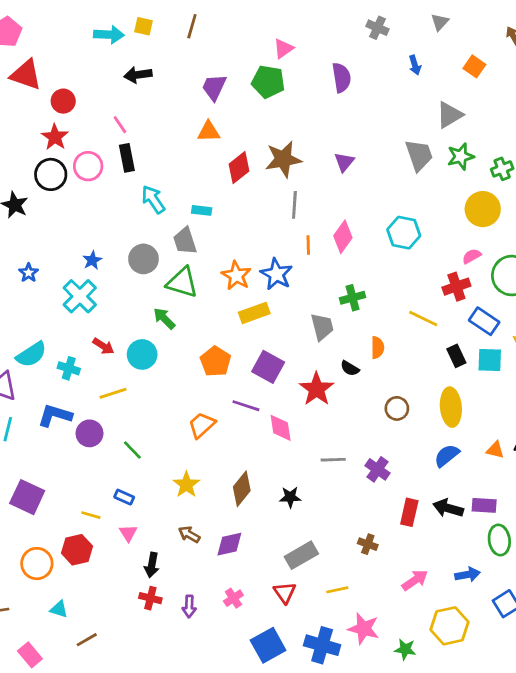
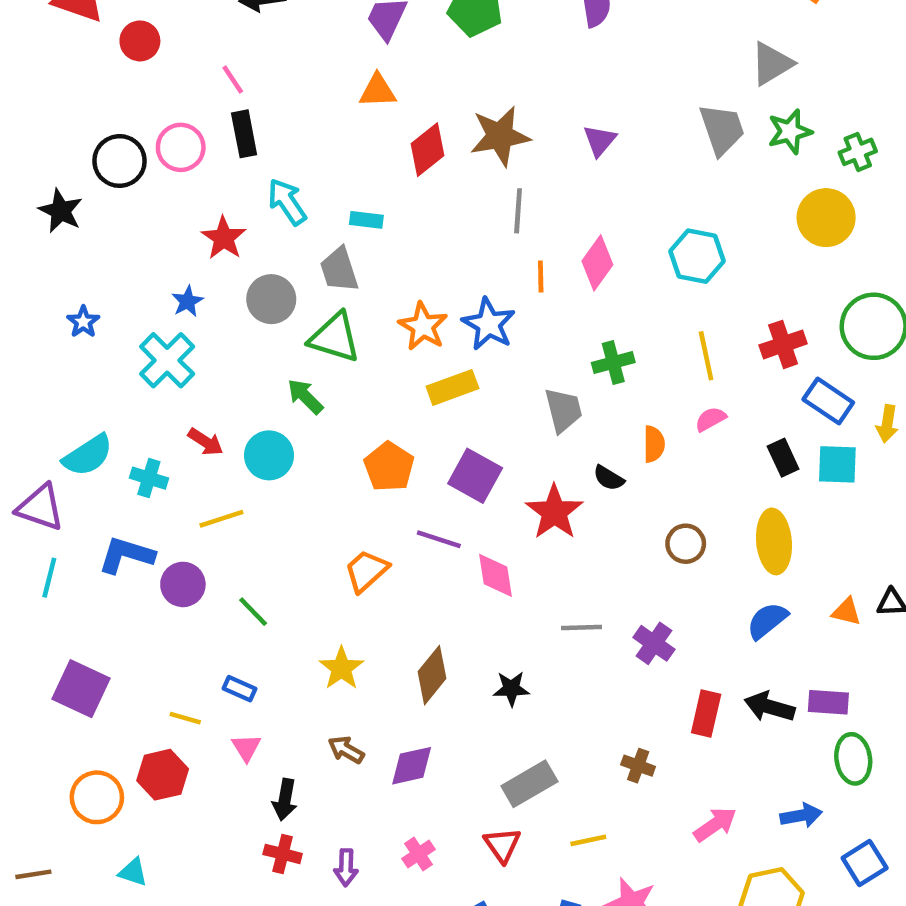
red star: (55, 137) -> (224, 238), moved
pink semicircle: (472, 256) -> (711, 419), moved
yellow line: (423, 318) -> (706, 356), moved, turned 52

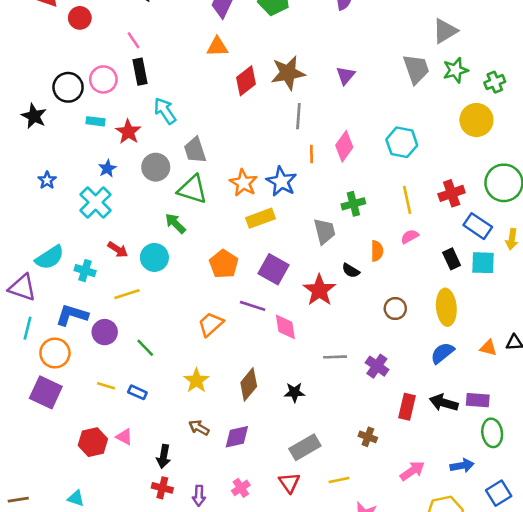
cyan rectangle: (366, 220) -> (96, 121), moved
yellow line: (185, 718) -> (106, 386), moved
pink triangle: (246, 748) -> (124, 437), moved, turned -30
orange circle: (97, 797) -> (55, 353), moved

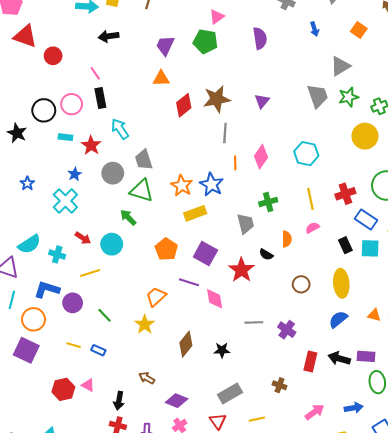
yellow star: (196, 381) -> (145, 324), moved
purple diamond: (237, 437) -> (177, 401), moved, turned 35

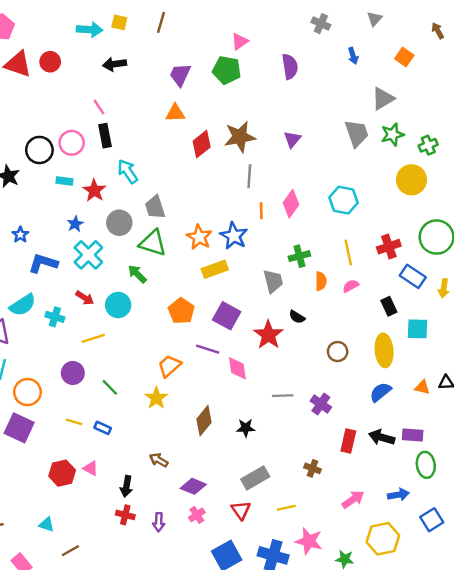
red circle: (53, 56) -> (50, 62), moved
cyan cross: (65, 201) -> (88, 255), moved
orange semicircle: (287, 239) -> (321, 281), moved
cyan square: (370, 248) -> (417, 329), moved
blue L-shape: (47, 289) -> (43, 263), moved

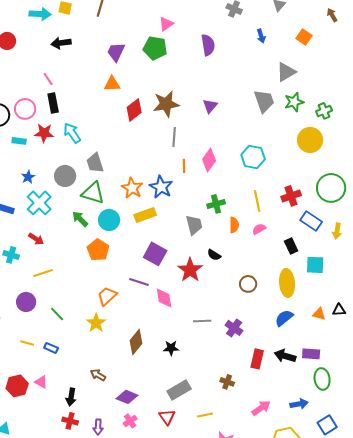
red star: (94, 191) -> (44, 133), moved, turned -30
cyan circle: (118, 305) -> (109, 220), moved
orange pentagon: (181, 311) -> (98, 250), moved

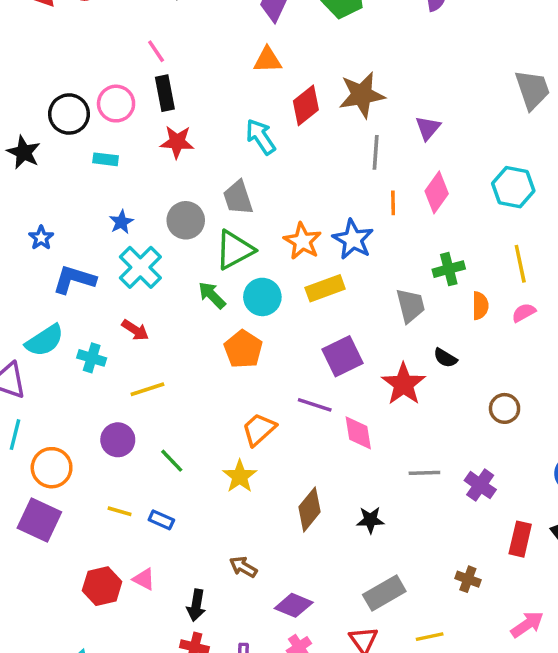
purple triangle: (210, 106) -> (428, 128), moved
red star: (44, 133) -> (177, 142), moved
cyan arrow: (72, 133) -> (261, 137), moved
green triangle: (93, 193) -> (235, 250), turned -45
purple square: (155, 254) -> (343, 356), turned 35

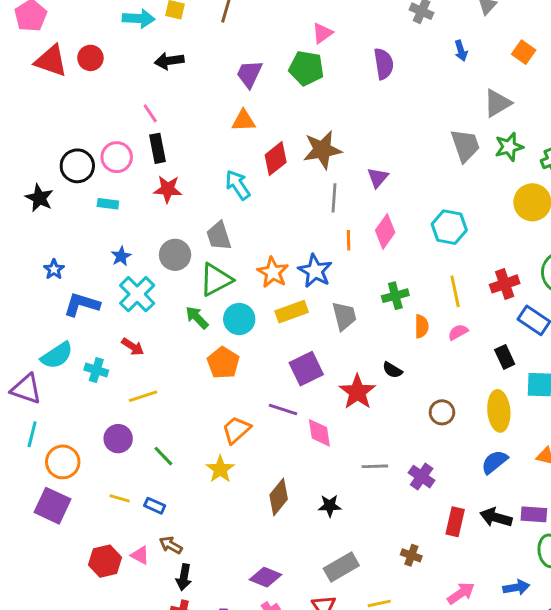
gray trapezoid: (410, 306) -> (344, 316), moved
brown arrow: (243, 567) -> (171, 545), moved

